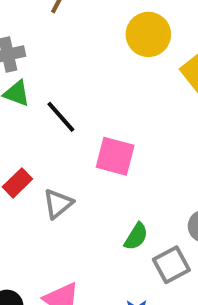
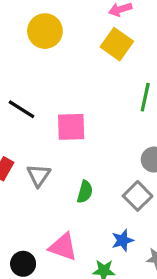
yellow circle: (148, 34) -> (45, 31), moved
green semicircle: (136, 236) -> (85, 192), moved

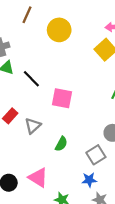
blue star: (122, 240) -> (89, 180), moved

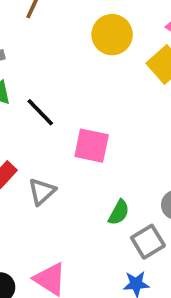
yellow circle: (59, 30) -> (112, 35), moved
green semicircle: (61, 144) -> (119, 212), moved

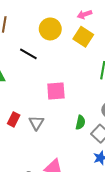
black line: (40, 112) -> (28, 54), moved

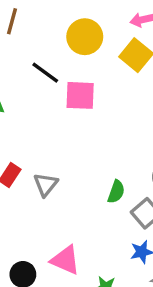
pink square: (56, 91) -> (80, 95), moved

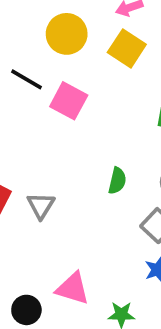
pink square: (80, 95) -> (69, 101), turned 32
green semicircle: (116, 192) -> (117, 181), moved

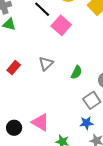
gray triangle: (41, 206) -> (46, 64), moved

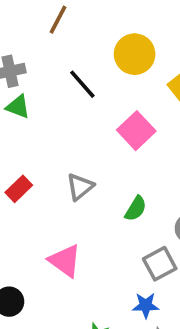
pink square: (61, 25) -> (136, 131), moved
pink triangle: (40, 122) -> (65, 261), moved

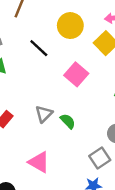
green semicircle: (136, 209) -> (68, 121), moved, turned -70

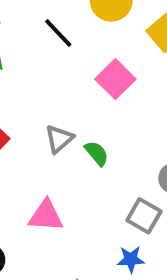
gray square: (100, 158) -> (144, 216), turned -30
pink triangle: (39, 162) -> (46, 216), turned -30

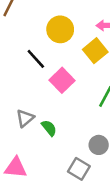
black line: (58, 33) -> (36, 59), moved

